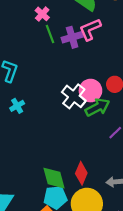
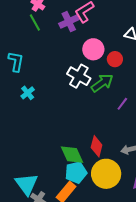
green line: (50, 34) -> (35, 22), moved
pink circle: (90, 91) -> (93, 49), moved

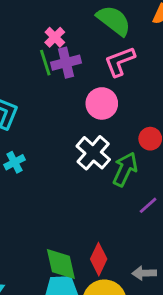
purple cross: (69, 22) -> (66, 63), moved
pink circle: (93, 49) -> (102, 103), moved
green arrow: (102, 83) -> (125, 169), turned -40

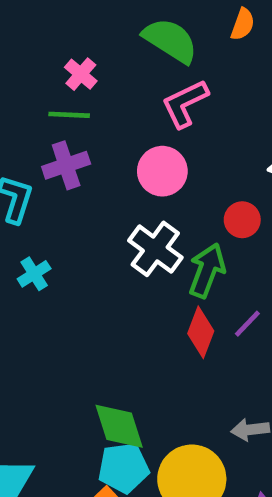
green line: (45, 63) -> (69, 115), turned -65
purple cross: (66, 63) -> (66, 165), moved
red diamond: (99, 259) -> (201, 332), moved

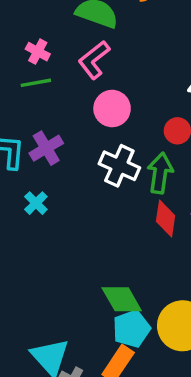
pink L-shape: (185, 104) -> (94, 60), moved
purple cross: (66, 165) -> (46, 148), moved

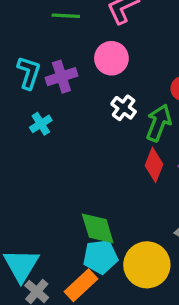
pink circle: (112, 109) -> (111, 58), moved
white cross: (119, 166) -> (124, 108), size x0.7

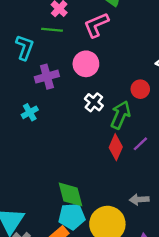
cyan L-shape: (29, 73) -> (25, 47), moved

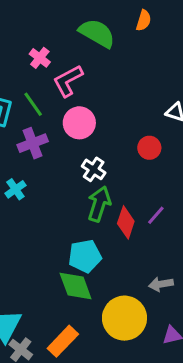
pink L-shape: (96, 25) -> (68, 81), moved
green line: (52, 30) -> (33, 104), moved, turned 55
green arrow: (120, 115) -> (99, 204), moved
cyan pentagon: (72, 216) -> (85, 256), moved

